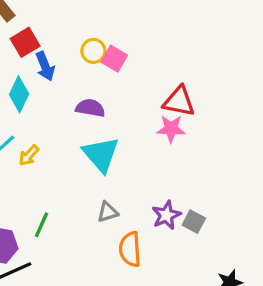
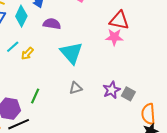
purple semicircle: (90, 108) -> (52, 24), moved
orange semicircle: (130, 249) -> (148, 114), moved

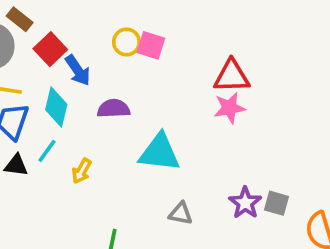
cyan line: (13, 47) -> (47, 151), moved
cyan triangle: (71, 53) -> (160, 153), turned -30
gray triangle: (76, 88) -> (181, 214), turned 40

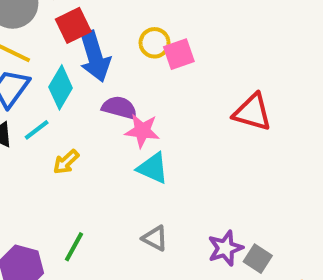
pink square: (151, 45) -> (179, 54), turned 36
blue arrow: (78, 70) -> (95, 56), size x1.4
pink star: (229, 108) -> (142, 131), moved
cyan triangle: (160, 153) -> (153, 168), size x0.7

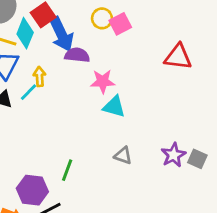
cyan diamond: (61, 87) -> (25, 33), moved
purple semicircle: (119, 108) -> (77, 55), moved
yellow arrow: (66, 162) -> (40, 77), moved, turned 138

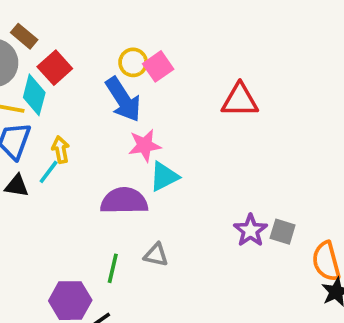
blue arrow: (61, 34) -> (123, 100), moved
purple semicircle: (77, 55) -> (124, 201), moved, size x1.4
cyan triangle: (114, 107) -> (164, 177), turned -35
gray triangle: (123, 156) -> (156, 255), moved

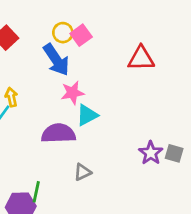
gray triangle: (156, 255) -> (82, 172), turned -36
green line: (113, 268) -> (36, 192), moved

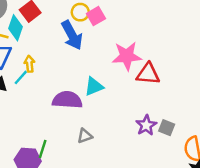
red triangle: (141, 58) -> (148, 74), moved
pink star: (72, 93) -> (127, 56), moved, size x1.4

